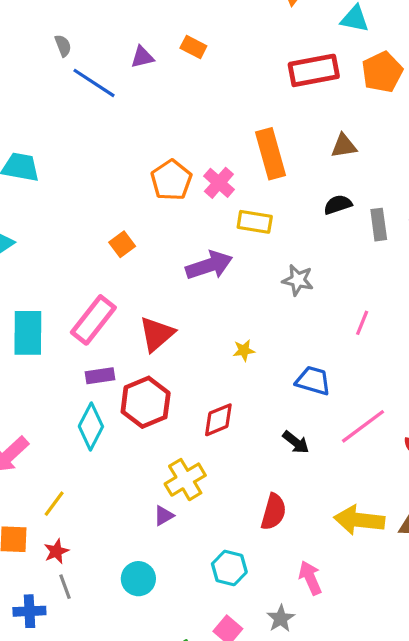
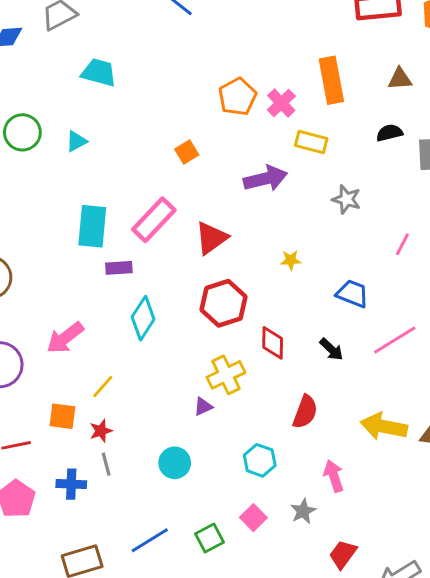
purple rectangle: (100, 376) -> (119, 268), moved
red hexagon: (146, 402) -> (224, 303), moved
red diamond: (218, 420) -> (273, 343), moved, turned -72

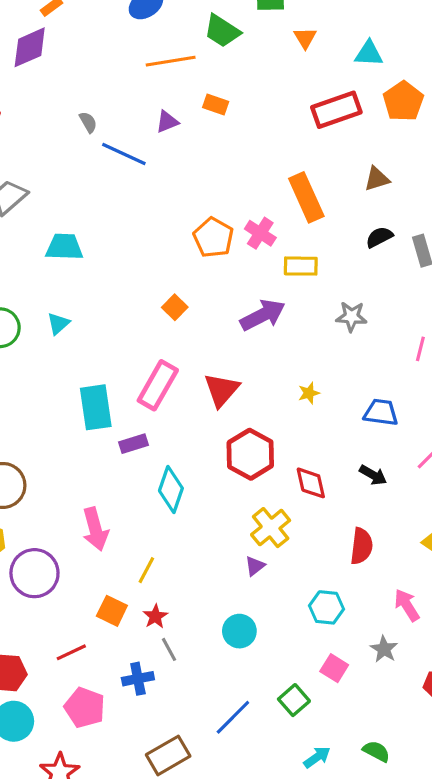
pink arrow: (65, 338) -> (95, 529), turned -54
orange square: (62, 416) -> (112, 611), turned 32

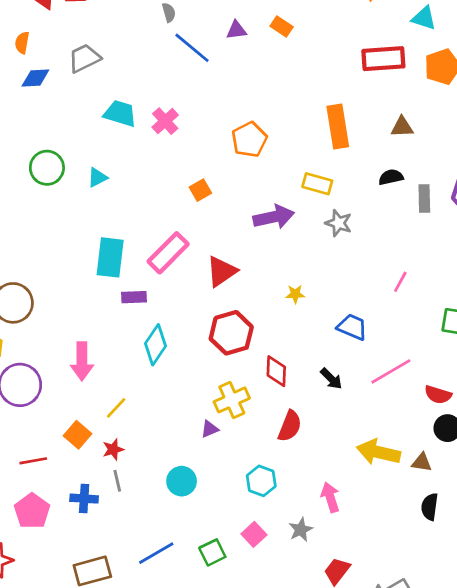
pink cross: (260, 233) -> (165, 121), moved
gray star: (351, 317) -> (339, 223), moved
red semicircle: (361, 546) -> (290, 426), moved

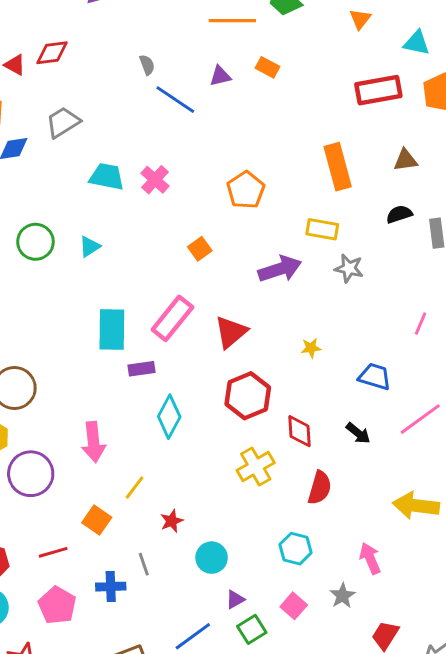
purple triangle: (210, 429) -> (235, 599), moved
red star: (113, 449) -> (172, 521), moved

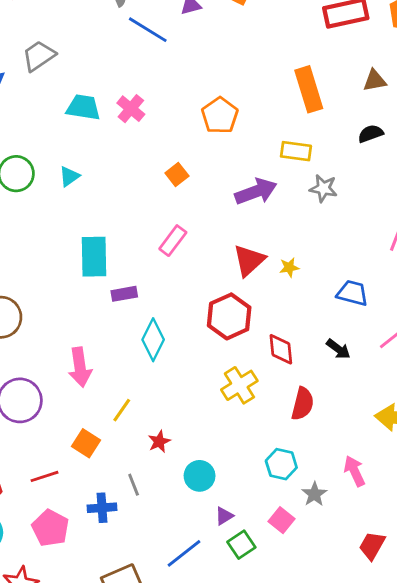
pink rectangle: (172, 318) -> (173, 241), moved, size x0.7
red triangle: (231, 332) -> (249, 260), moved
gray star: (342, 596) -> (314, 494), moved

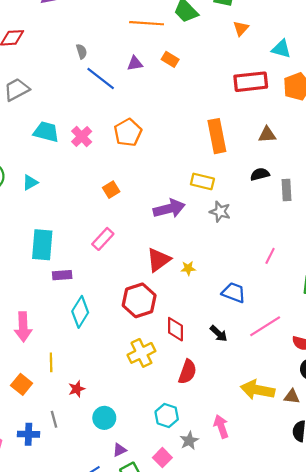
orange pentagon: (220, 116) -> (128, 132), moved
yellow line: (122, 410) -> (51, 362), turned -42

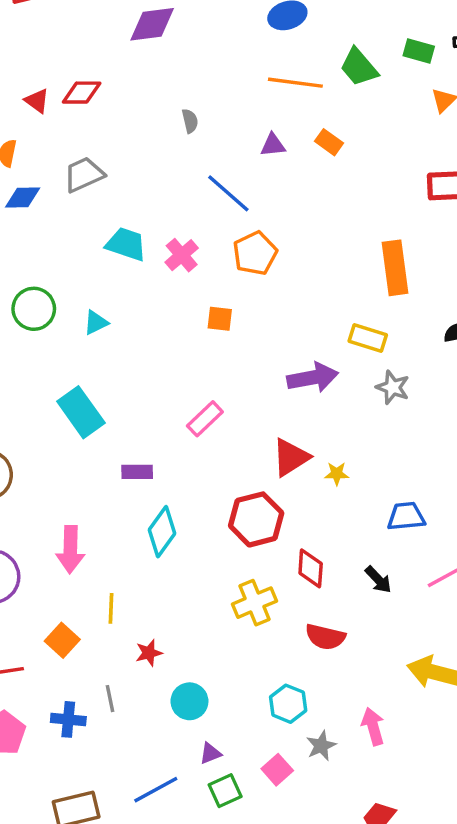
blue line: (101, 78) -> (228, 193), moved
orange square: (111, 190) -> (220, 319), moved, turned 35
cyan rectangle: (42, 245) -> (81, 412), moved, turned -44
blue trapezoid: (234, 293) -> (406, 516), turned -30
red semicircle: (187, 372) -> (325, 637), turned 80

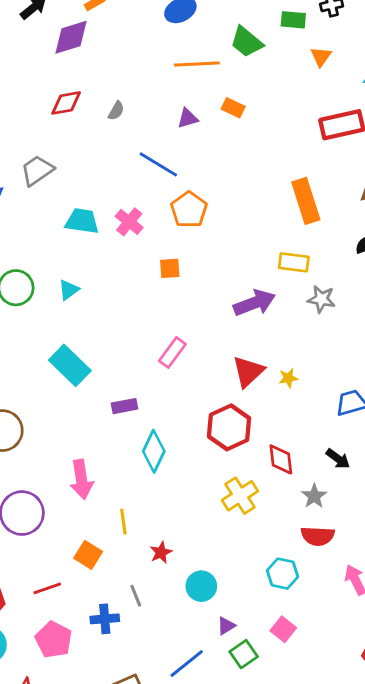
red diamond: (82, 93) -> (66, 103), moved
gray semicircle: (190, 121) -> (116, 111), turned 54
red semicircle: (325, 637) -> (318, 536), moved
gray star: (321, 746) -> (314, 496), moved

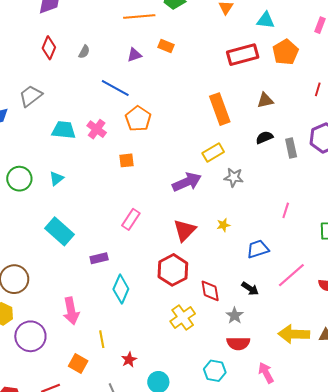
red diamond: (66, 103) -> (49, 48), turned -55
yellow rectangle: (294, 262) -> (213, 152), turned -35
yellow star: (288, 378) -> (223, 225), moved

